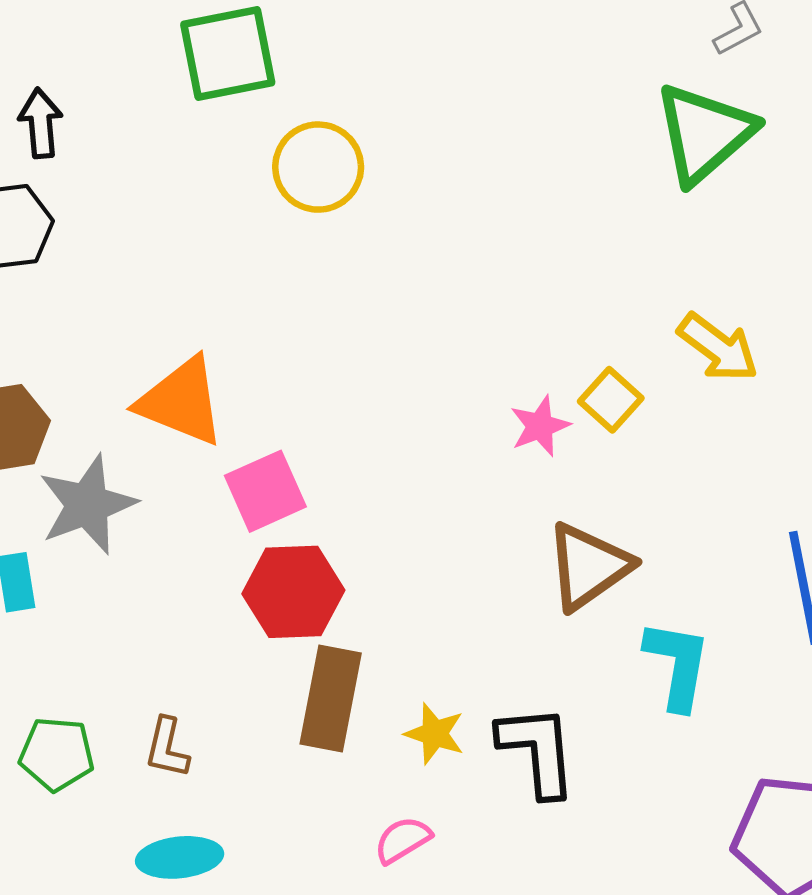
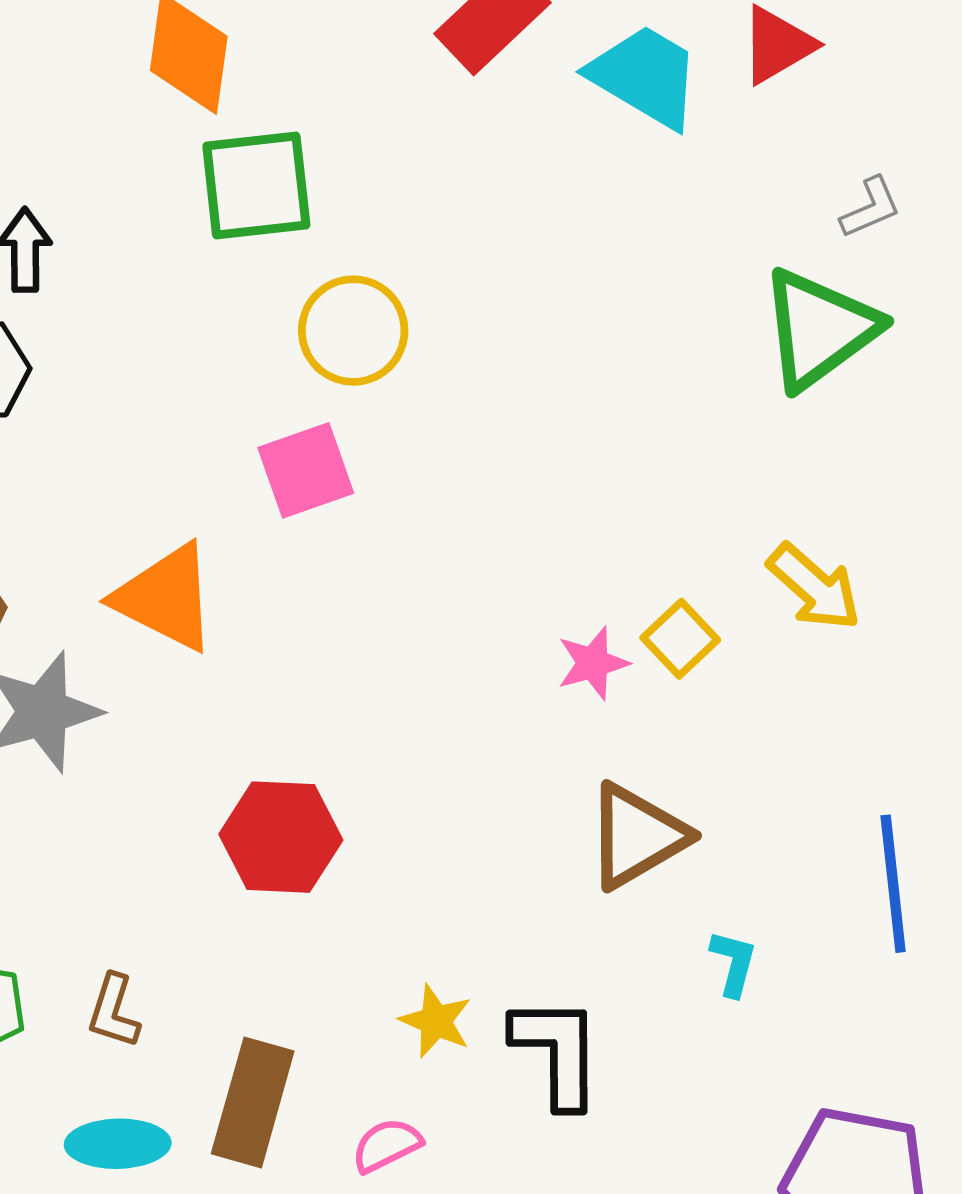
pink square: (265, 491) -> (306, 470), moved
cyan L-shape: (677, 665) -> (733, 963), size x0.6
brown rectangle: (331, 698) -> (253, 1102), moved

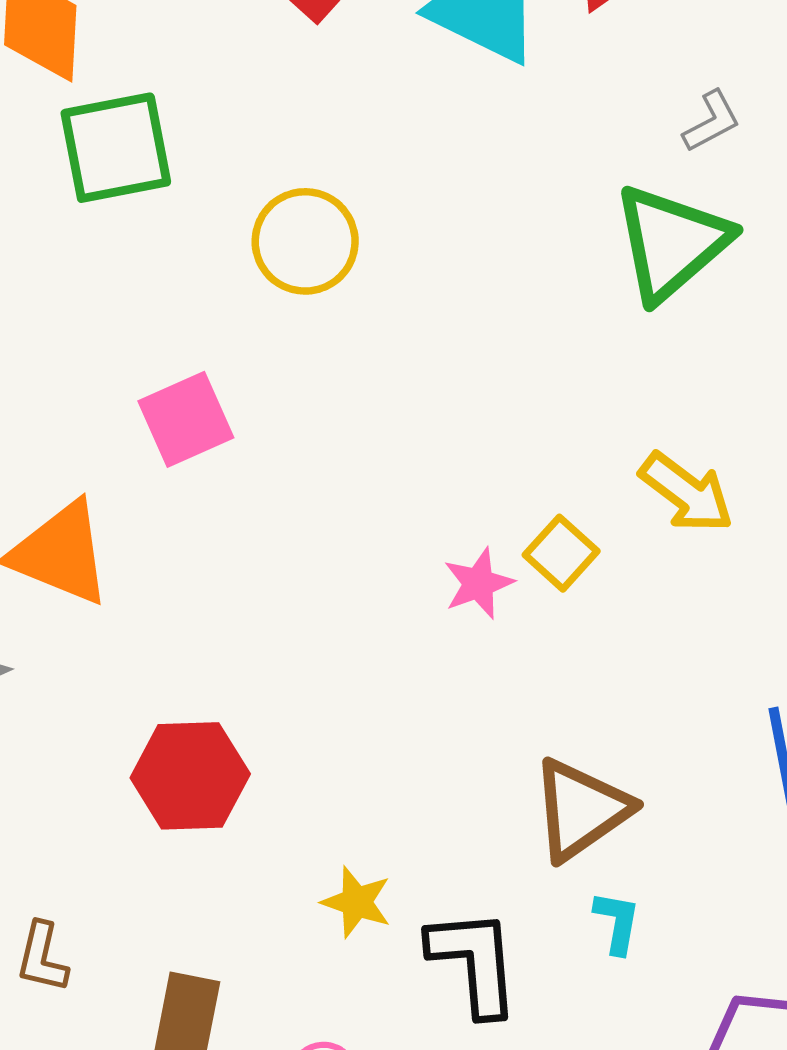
yellow circle: (353, 331) -> (305, 241), moved
brown triangle: (637, 836) -> (581, 810), moved
cyan L-shape: (733, 963) -> (617, 922), moved
yellow star: (436, 1021) -> (357, 902), moved

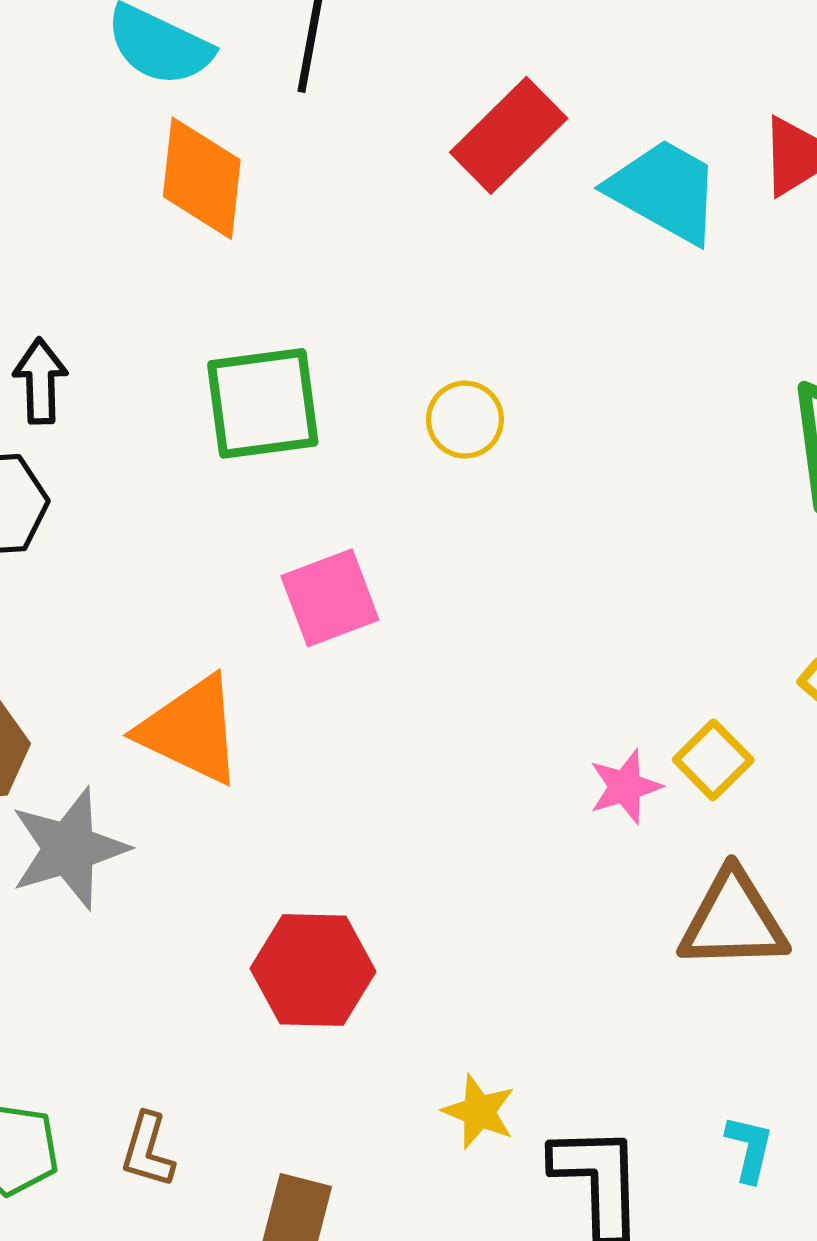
green square: (116, 148) -> (263, 403), moved
yellow circle: (305, 241) -> (465, 420), size x0.7
brown triangle: (581, 810) -> (733, 920), moved, turned 30

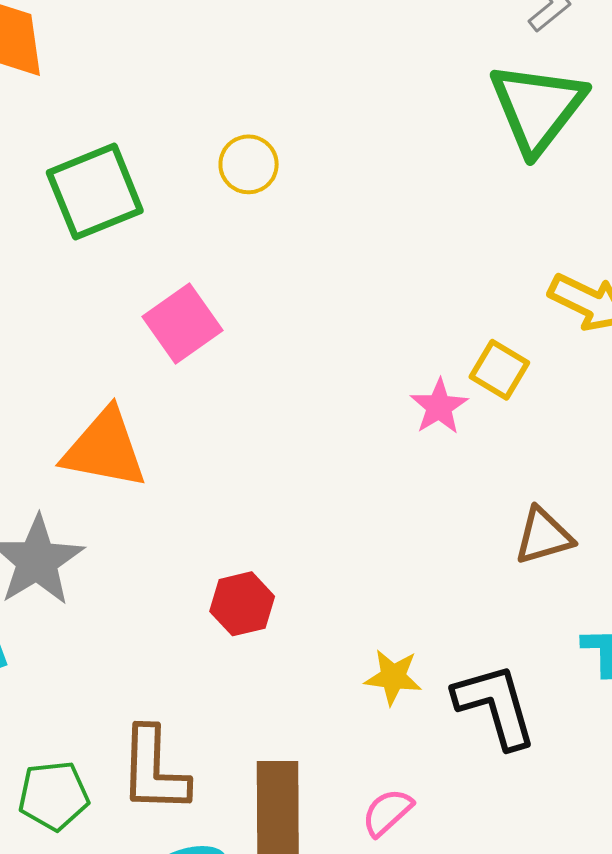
brown triangle: (733, 920) -> (544, 536), moved, size x0.7
red hexagon: (313, 970) -> (242, 604), size x0.7
brown L-shape: (148, 1150) -> (154, 770), size x1.6

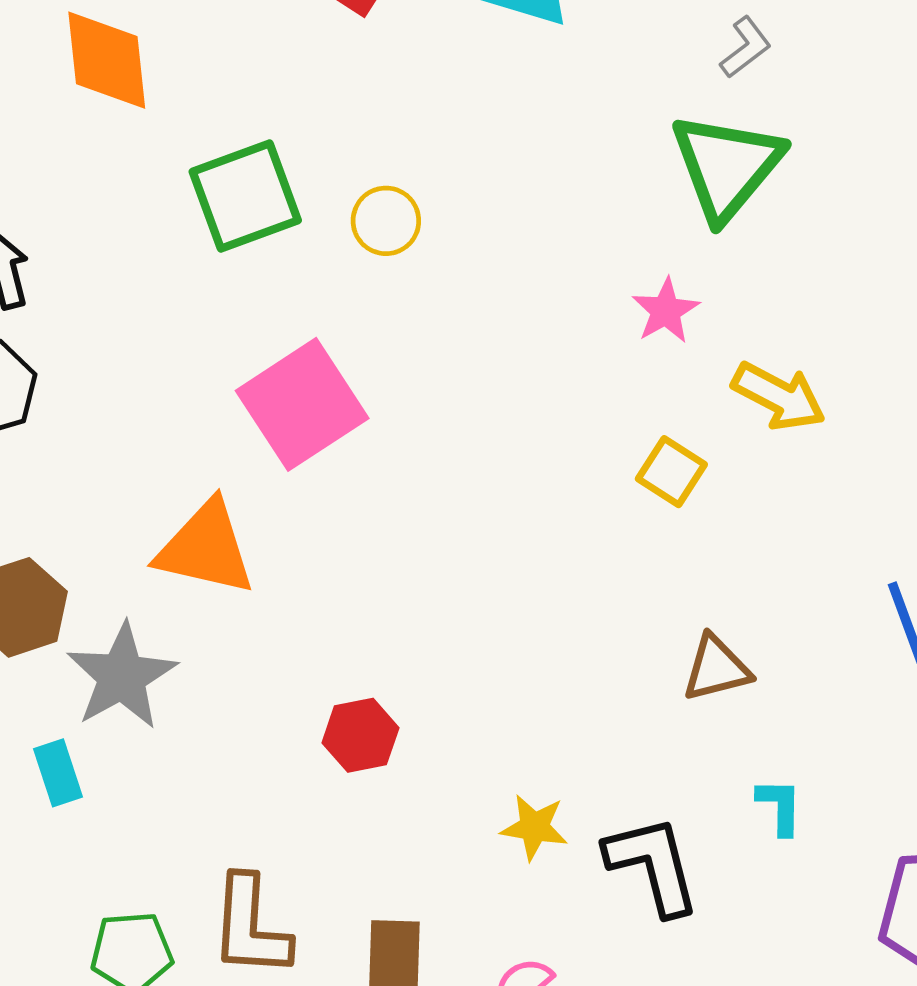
green square: (95, 192) -> (245, 196), moved
pink square: (183, 323) -> (302, 404), size x1.4
pink star: (439, 407) -> (666, 311), moved

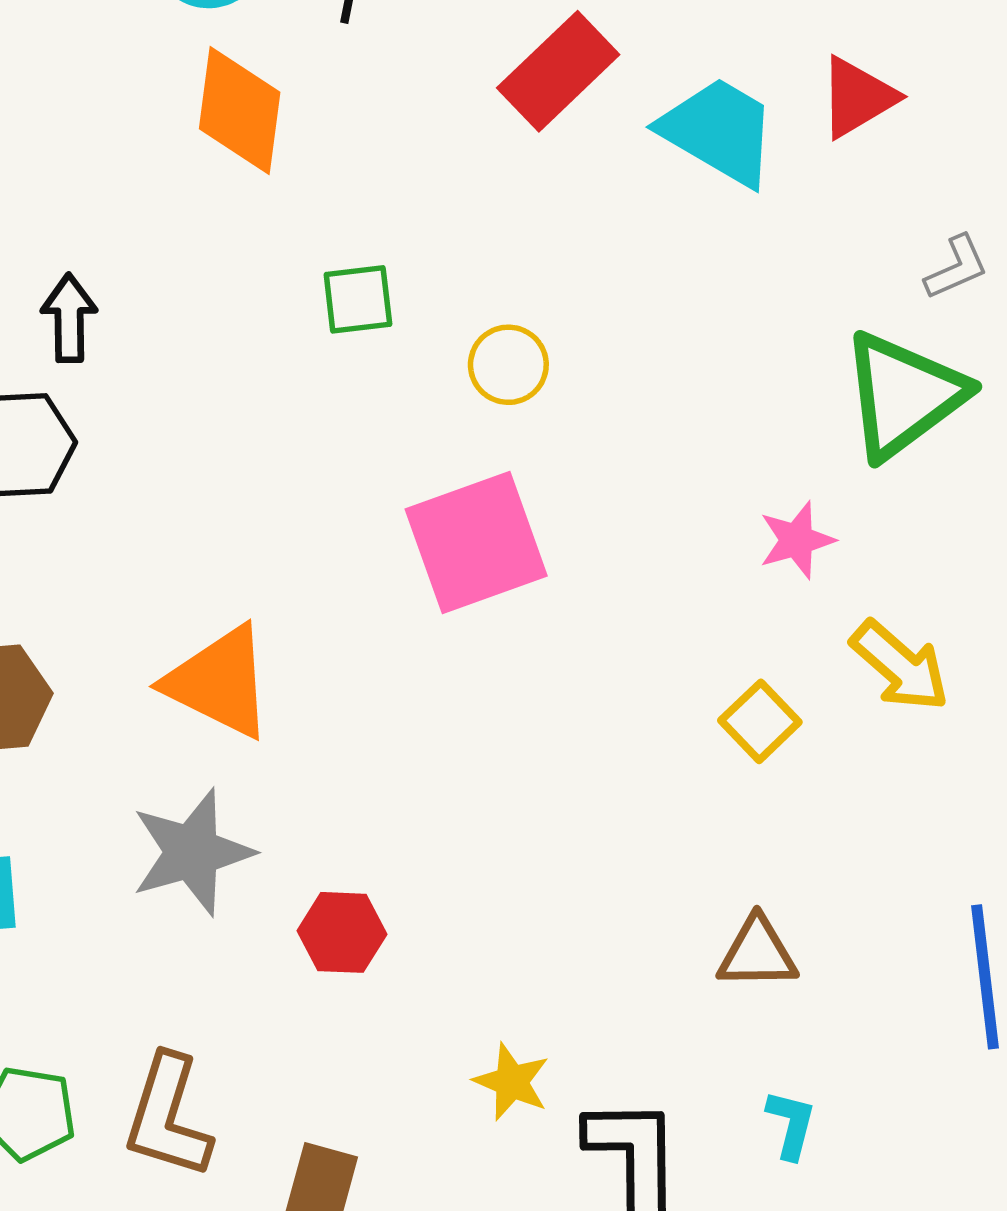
green square: (245, 196) -> (358, 299), size x0.6
pink square: (302, 404) -> (476, 542), moved
gray star: (122, 676) -> (192, 852), moved

